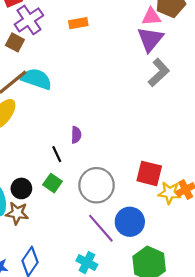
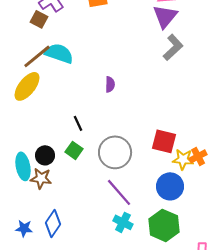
purple semicircle: (76, 135) -> (110, 84), moved
blue circle: (130, 222) -> (170, 186), moved
cyan cross: (87, 263) -> (123, 222), moved

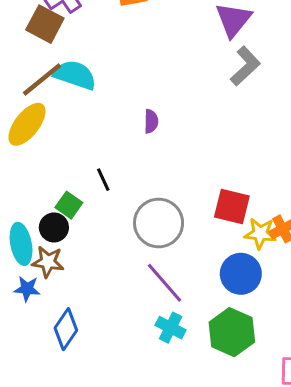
brown square: (39, 19) -> (45, 24), size x1.4
green square: (74, 150) -> (69, 205), moved
blue star: (24, 228) -> (27, 289), moved

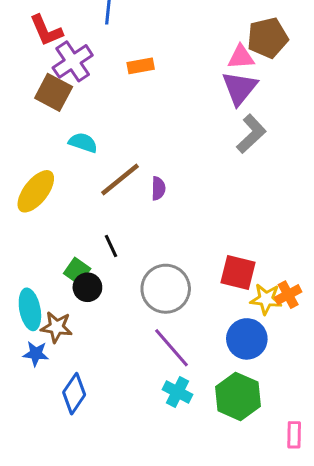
cyan semicircle: (75, 75) -> (83, 143), size x0.7
brown line: (42, 79) -> (120, 180), moved
black circle: (54, 227) -> (87, 287), moved

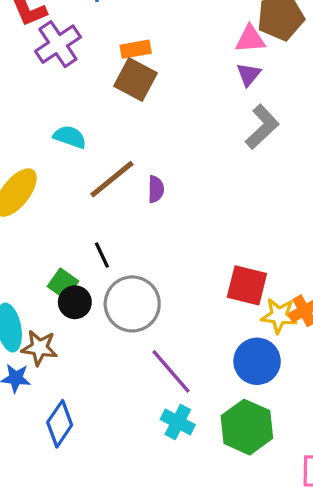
purple triangle: (239, 88) -> (249, 74), size x0.6
brown square: (54, 92) -> (136, 80), moved
gray circle: (166, 289) -> (132, 304), moved

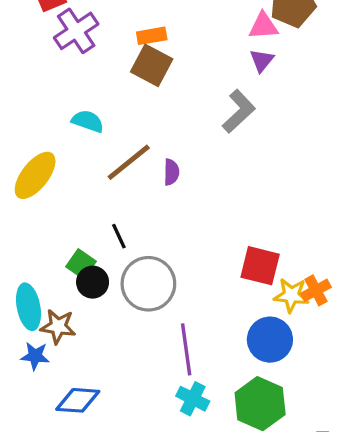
gray L-shape: (262, 127) -> (239, 111), moved
purple line: (171, 371) -> (186, 349), turned 33
blue diamond: (60, 424) -> (78, 400), turned 60

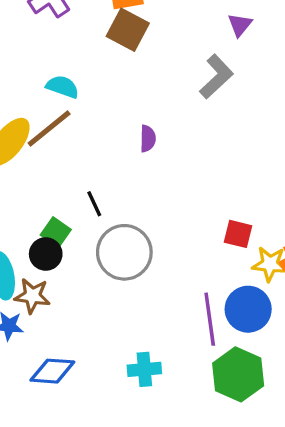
brown line: (129, 162) -> (49, 129), moved
red square: (260, 266) -> (238, 234), size x0.7
black circle: (93, 282) -> (46, 254), moved
purple line: (186, 349) -> (210, 319), moved
cyan cross: (193, 399) -> (144, 369), moved, turned -32

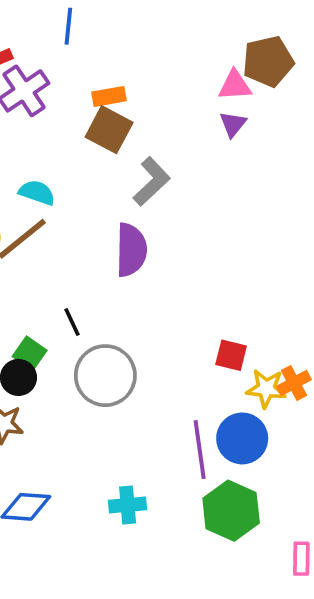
gray L-shape: (216, 77) -> (152, 181), moved
purple semicircle: (148, 139) -> (131, 250), size x1.8

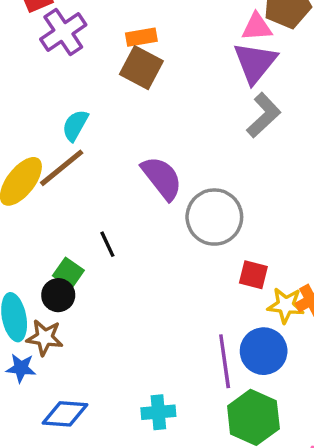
purple triangle: (233, 124) -> (255, 63), size x1.8
gray L-shape: (152, 181) -> (264, 115), moved
cyan semicircle: (37, 193) -> (75, 125), turned -80
purple semicircle: (131, 250) -> (162, 178), turned -39
gray circle: (105, 376) -> (214, 217), moved

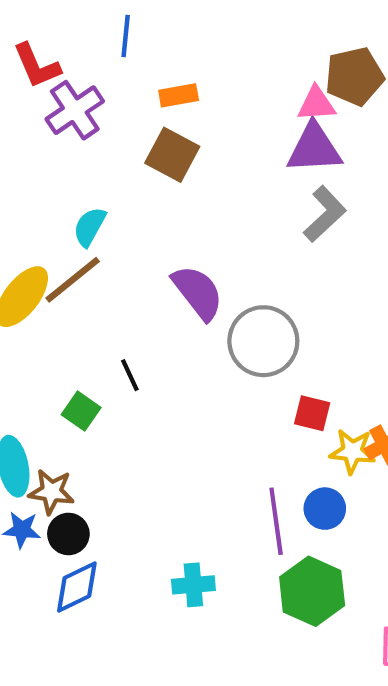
orange rectangle: (141, 37) -> (179, 95), moved
purple triangle: (255, 63) -> (314, 148), turned 48
black circle: (58, 295) -> (68, 534), moved
blue circle: (264, 351) -> (325, 509), size x0.7
blue diamond: (65, 414) -> (77, 587), turned -30

